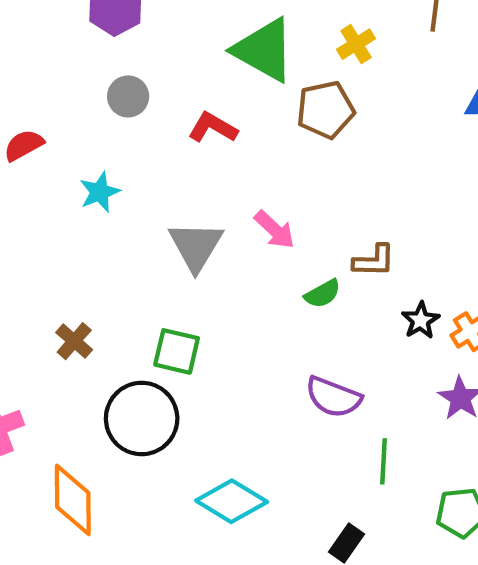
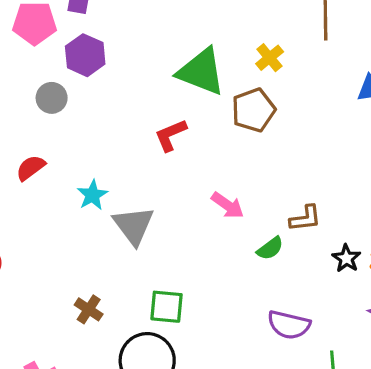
gray circle: (128, 96) -> (52, 98), moved
red L-shape: (213, 128) -> (171, 135), turned -45
gray triangle: (196, 246) -> (134, 225), moved

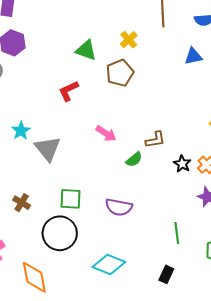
green triangle: (201, 72) -> (86, 50), size x0.7
purple semicircle: (289, 325) -> (119, 207), moved

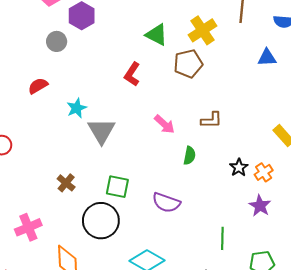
yellow cross: (129, 40) -> (202, 30), size x1.5
red L-shape: (69, 91) -> (132, 74), turned -40
brown L-shape: (155, 140) -> (211, 120), moved
green semicircle: (134, 160) -> (189, 156), turned -48

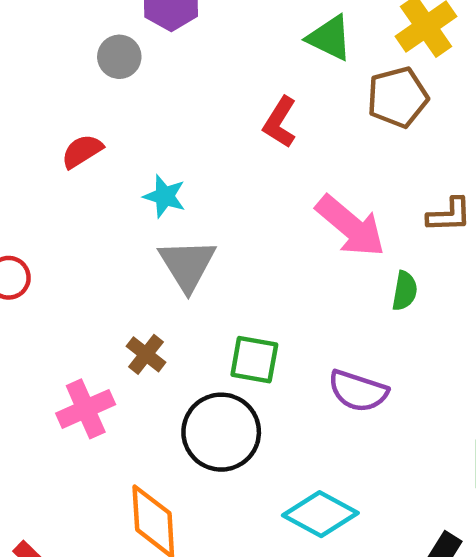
cyan star: (77, 108) -> (165, 196), turned -30
pink arrow: (164, 124) -> (351, 226), size x1.6
gray triangle: (101, 131) -> (187, 265), moved
pink cross: (28, 227) -> (86, 409), moved

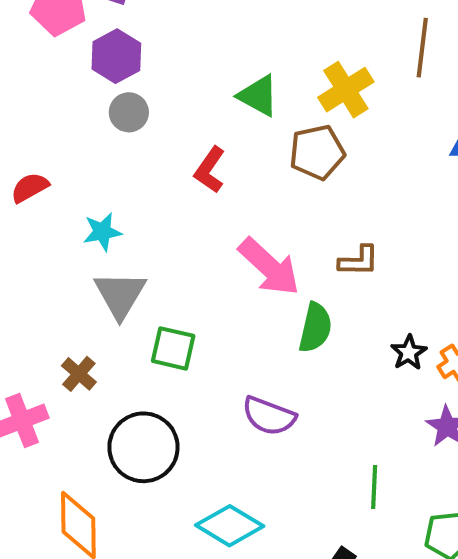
gray circle: (119, 57) -> (129, 112), moved
cyan star: (165, 196) -> (102, 232), turned -30
green semicircle: (405, 291) -> (315, 328), size x1.4
green square: (254, 360) -> (173, 348), moved

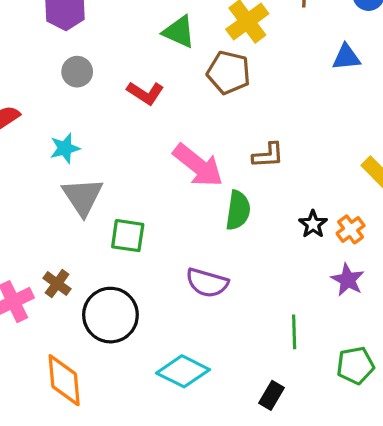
gray circle: (129, 112) -> (77, 72), moved
brown pentagon: (317, 152) -> (229, 73), turned 30
red L-shape: (210, 170) -> (145, 93), turned -87
brown cross: (79, 374) -> (57, 284), moved

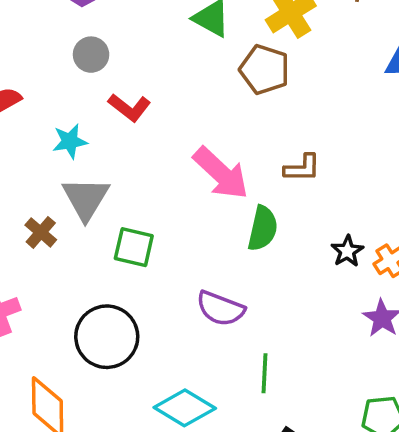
red L-shape: (145, 93) -> (129, 107), moved
brown cross: (57, 284) -> (41, 232), moved
green line: (294, 332) -> (265, 373), moved

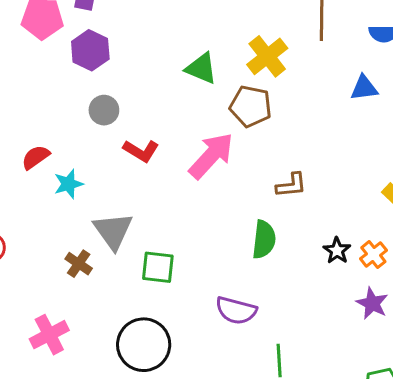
cyan star: (70, 141) -> (68, 184), moved
pink arrow: (221, 173) -> (211, 156), moved, turned -84

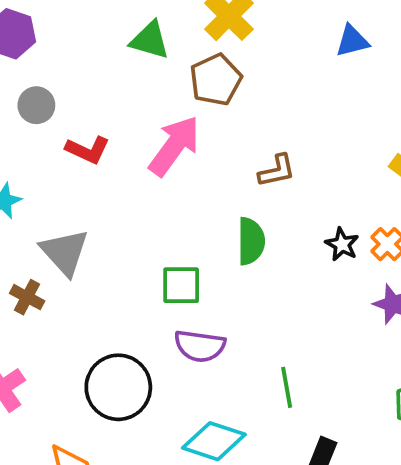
brown pentagon: (251, 106) -> (216, 80), turned -30
green square: (158, 267) -> (181, 285), moved
purple semicircle: (236, 310) -> (200, 346), moved

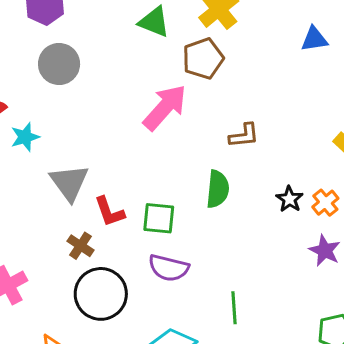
gray circle: (36, 105) -> (59, 64), size x1.4
red L-shape: (88, 150) -> (109, 212), moved, turned 40
brown cross: (27, 297) -> (80, 246), moved

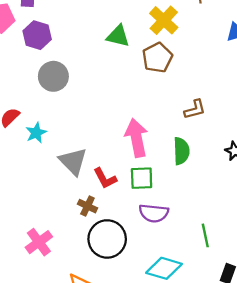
pink arrow: (165, 107) -> (136, 138), moved, turned -45

